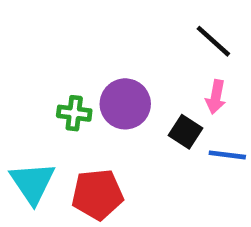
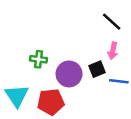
purple circle: (125, 104) -> (69, 74), moved
black square: (186, 132) -> (97, 69), turned 35

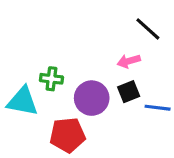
pink arrow: (113, 51) -> (129, 61), moved, turned 63
cyan triangle: (17, 96) -> (23, 101), moved, turned -45

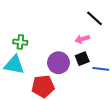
green cross: (51, 79) -> (20, 42), moved

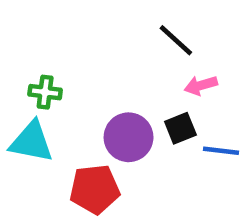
black line: (95, 18) -> (176, 40), moved
pink arrow: (82, 39) -> (201, 85), moved

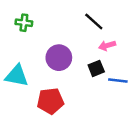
green cross: (45, 92) -> (24, 23), moved
purple circle: (129, 137) -> (59, 58), moved

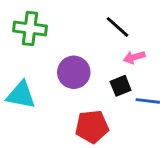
green cross: (24, 23) -> (30, 28), size x1.5
red pentagon: (50, 101) -> (92, 127), moved

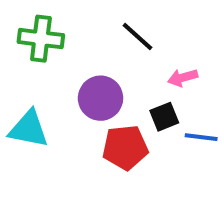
black line: (118, 27) -> (137, 37), moved
red pentagon: (92, 127) -> (125, 147), moved

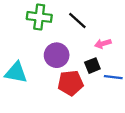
green cross: (41, 39) -> (39, 17), moved

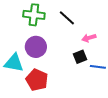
purple circle: (57, 55) -> (36, 47), moved
red pentagon: (70, 83) -> (37, 80), moved, turned 30

